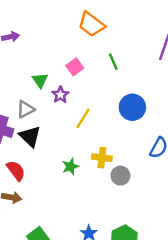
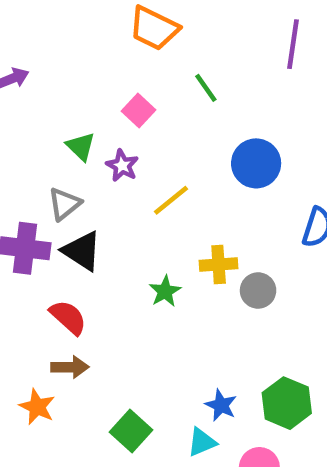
yellow line: (83, 118) -> (171, 200), turned 30

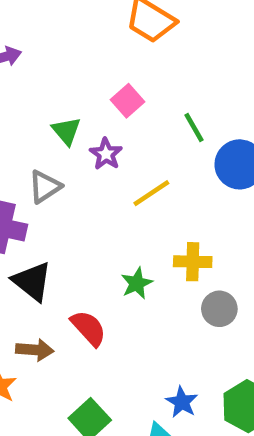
green line: (206, 88) -> (194, 127), moved
black triangle: (82, 251) -> (32, 281), moved
gray circle: (258, 290) -> (219, 309), moved
red semicircle: (68, 317) -> (88, 328), moved

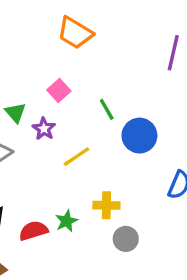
red semicircle: (88, 328) -> (33, 231), moved, turned -64

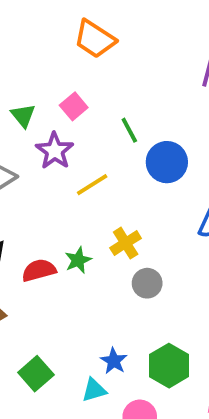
green triangle: (15, 113) -> (23, 116), moved
purple star: (44, 129) -> (55, 151), size x1.4
yellow cross: (106, 205) -> (126, 243), turned -35

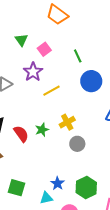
green triangle: (23, 116) -> (21, 40), moved
green line: (129, 130) -> (78, 56), moved
red semicircle: (39, 270) -> (21, 134), turned 66
green square: (36, 374) -> (16, 188), turned -36

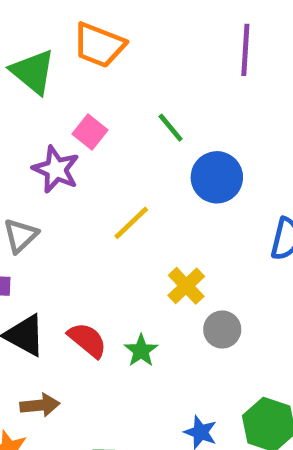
green triangle: (21, 40) -> (33, 72), moved, size x1.5
purple star: (33, 72) -> (56, 169), moved
green star: (42, 130) -> (141, 351), moved

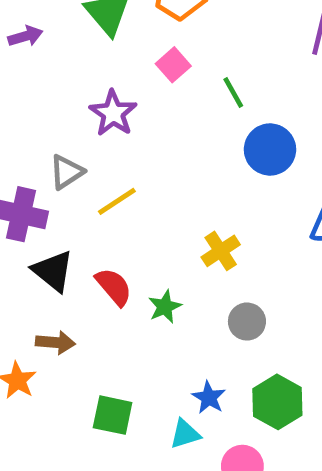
pink square: (90, 132) -> (173, 65), moved
yellow line: (131, 223) -> (117, 201), moved
gray circle: (222, 330) -> (247, 322), moved

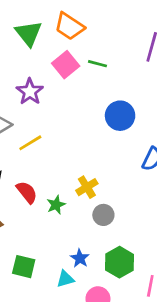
pink square: (173, 65) -> (66, 65), size x1.4
green line: (233, 92) -> (98, 64), moved, turned -48
yellow cross: (221, 251) -> (87, 187), moved

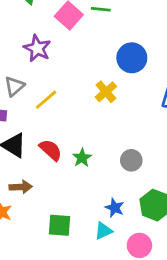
yellow cross: (87, 187) -> (106, 92), moved

